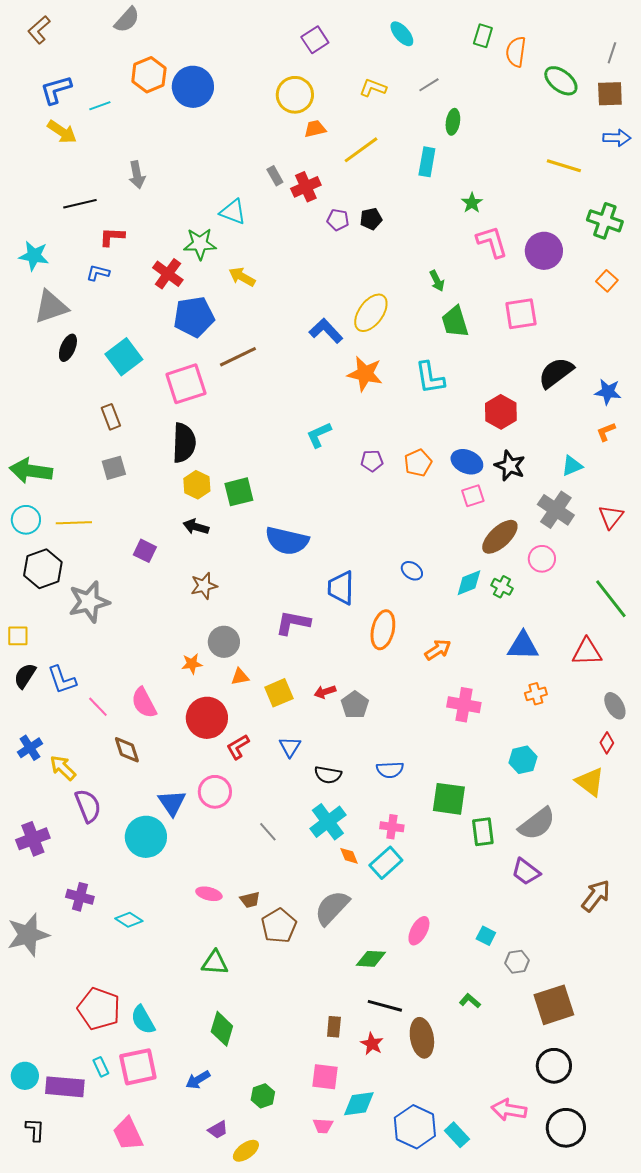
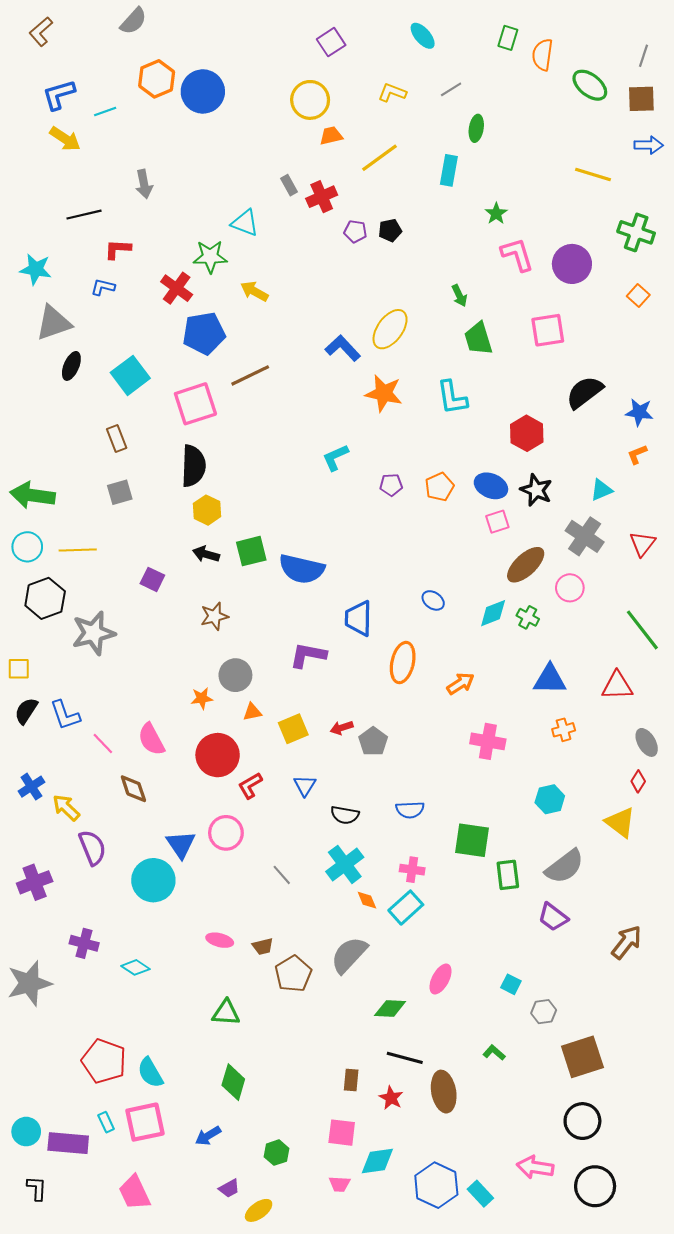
green square: (239, 492) -> (251, 551), moved

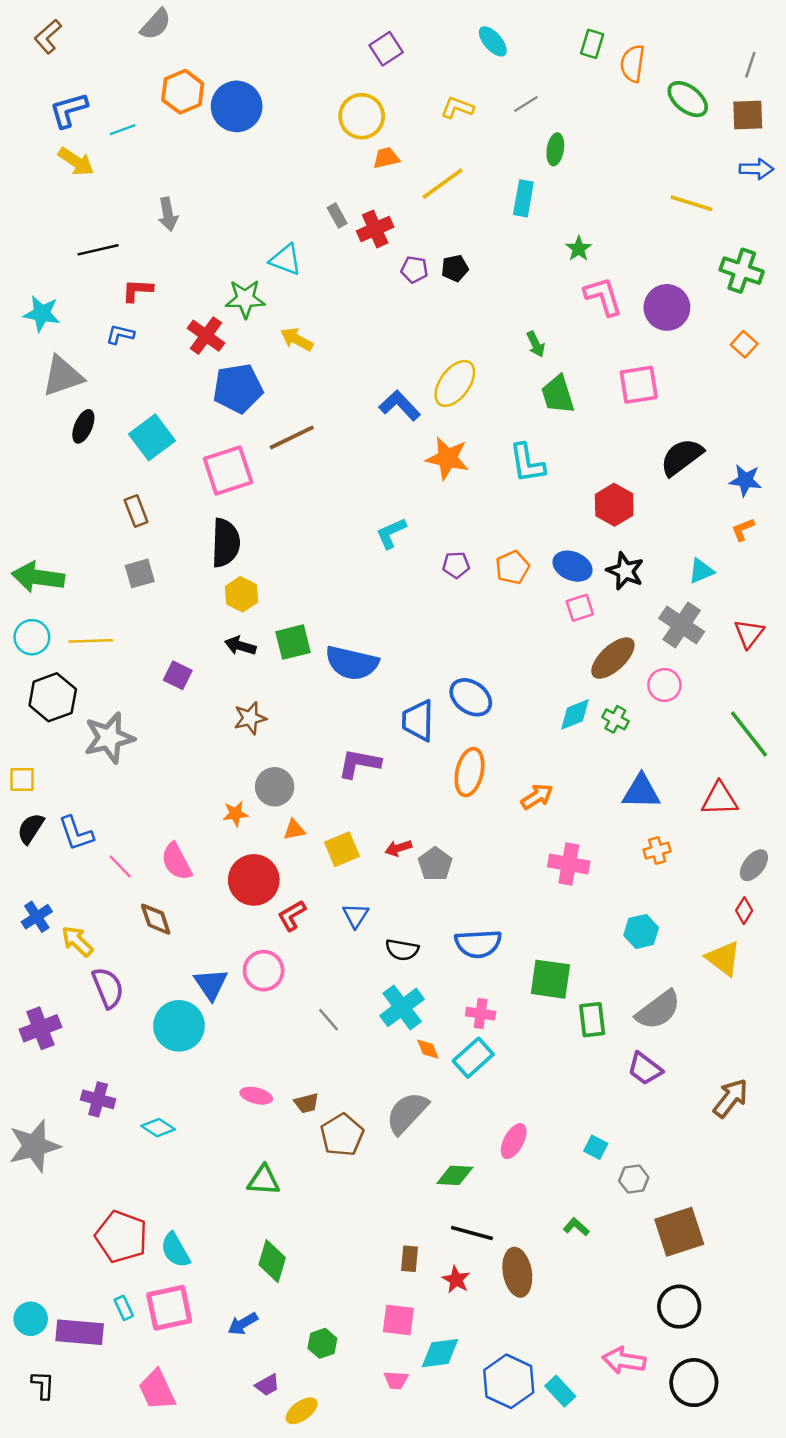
blue ellipse: (433, 600) -> (471, 697), moved, size x1.6
gray ellipse: (647, 742) -> (754, 865), turned 68
blue semicircle: (410, 810) -> (478, 944), size x1.4

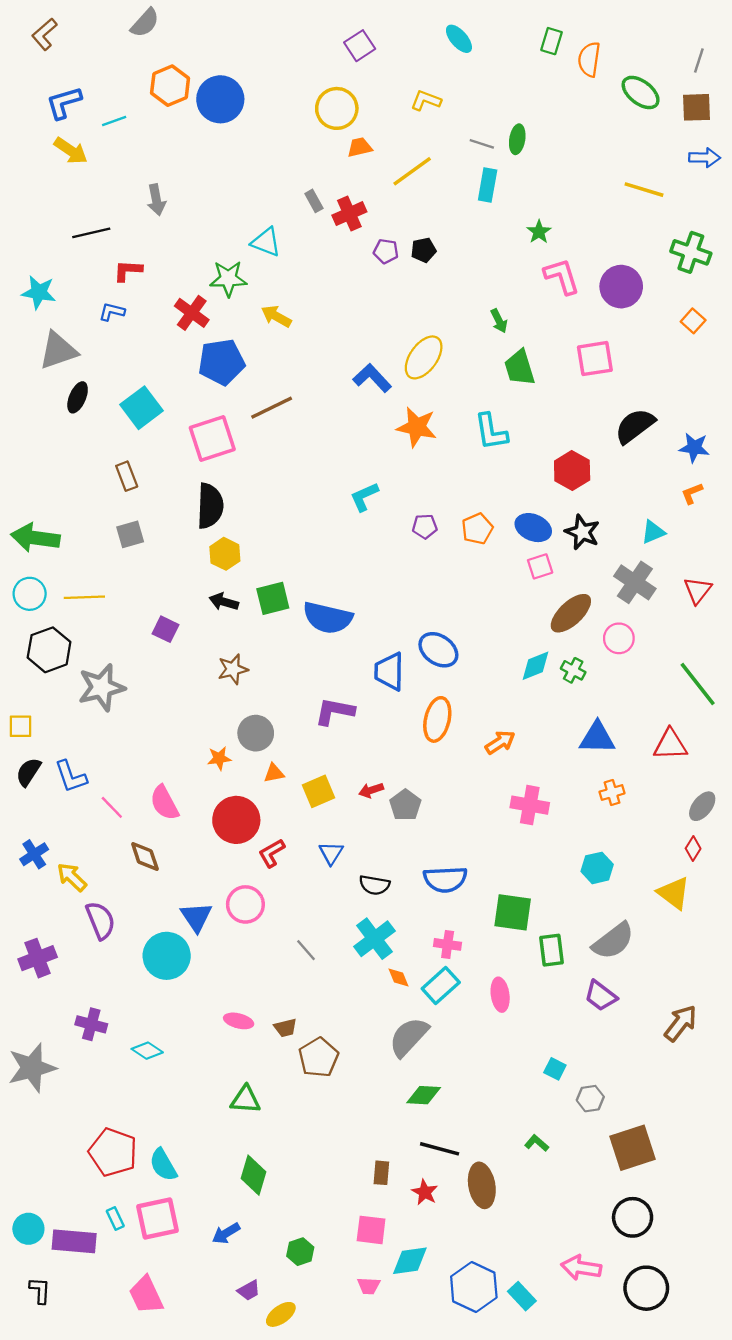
gray line: (526, 104) -> (482, 144), moved, turned 50
gray semicircle: (407, 1113) -> (409, 1037), moved
pink ellipse: (514, 1141) -> (500, 995), moved, turned -36

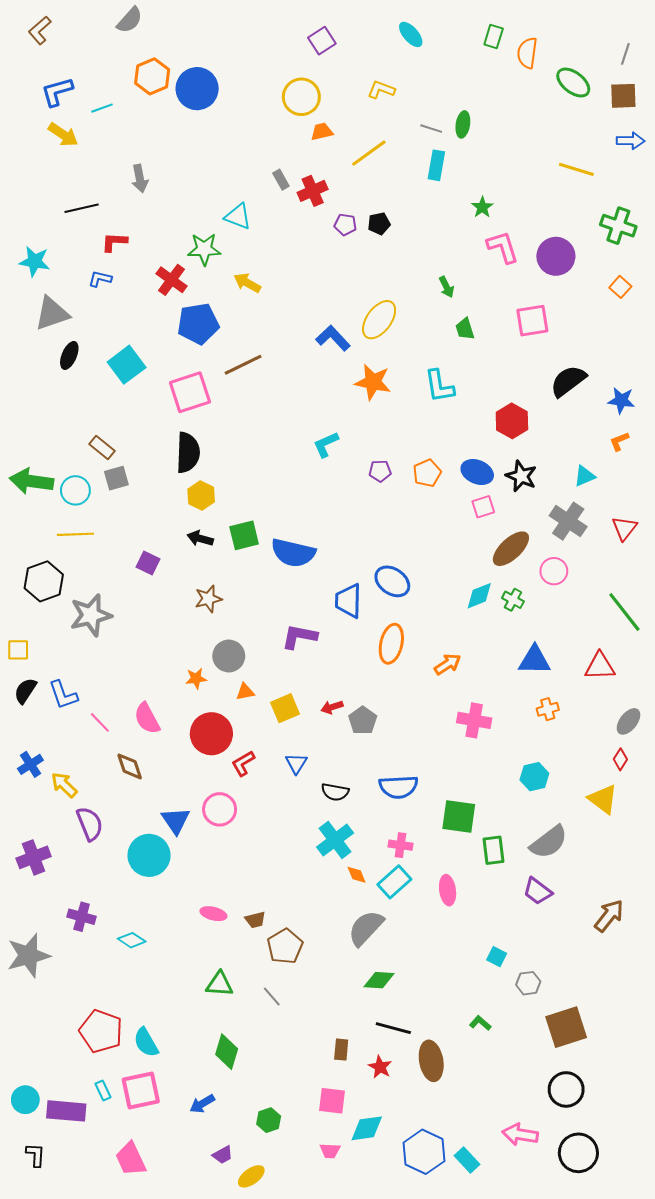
green trapezoid: (520, 368) -> (465, 329), size x0.7
brown rectangle: (127, 476) -> (102, 447), moved, turned -30
cyan circle: (30, 594) -> (75, 490), moved
gray line: (306, 950) -> (272, 996), moved

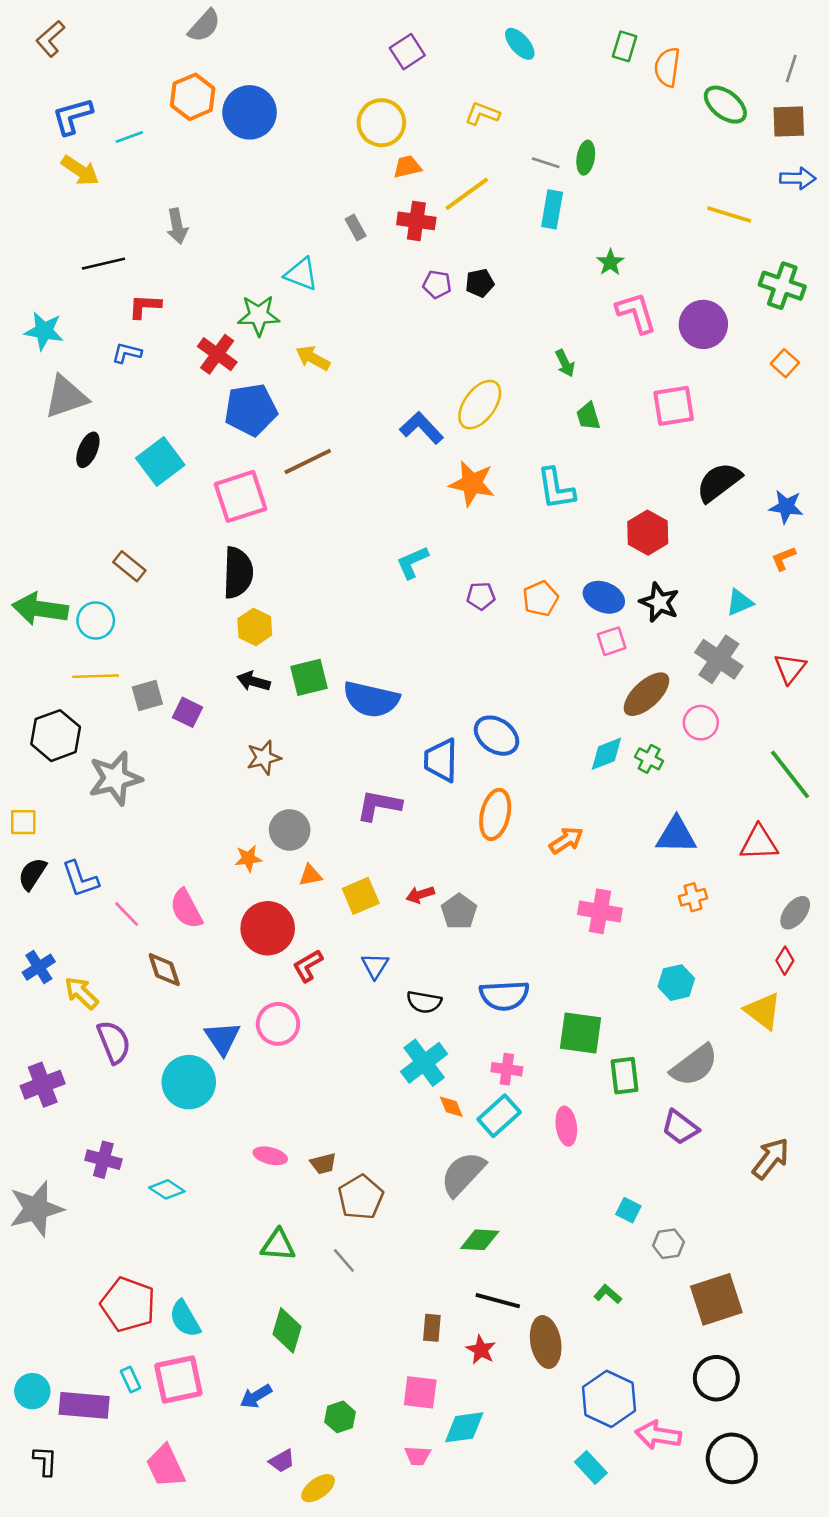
gray semicircle: (130, 20) -> (204, 26), moved
red cross: (313, 191) -> (416, 221), moved, turned 32
gray square: (116, 478) -> (147, 696), moved
blue hexagon: (424, 1152) -> (609, 1399), moved

